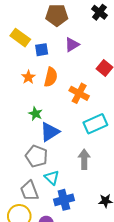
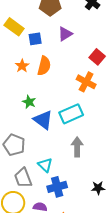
orange cross: (79, 93) -> (86, 82), moved
cyan rectangle: (95, 124) -> (71, 114), moved
blue triangle: (50, 132) -> (43, 120), turned -50
gray pentagon: (37, 156) -> (14, 145), moved

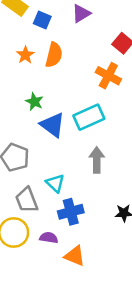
blue square: (35, 39) -> (42, 20), turned 32

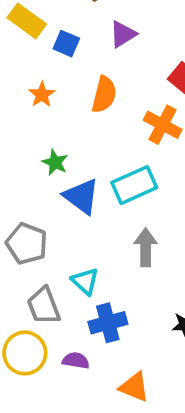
orange semicircle: (54, 55) -> (104, 95), moved
orange triangle: (75, 256) -> (134, 387), moved

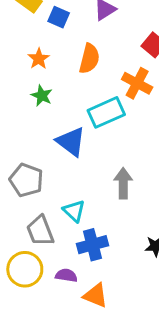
green star: (55, 162) -> (42, 96), moved
cyan rectangle: (134, 185) -> (106, 112), moved
orange triangle: (134, 387) -> (96, 295), moved

